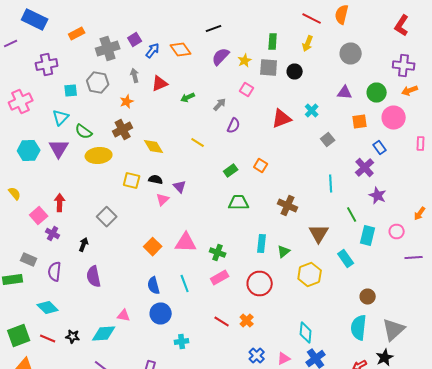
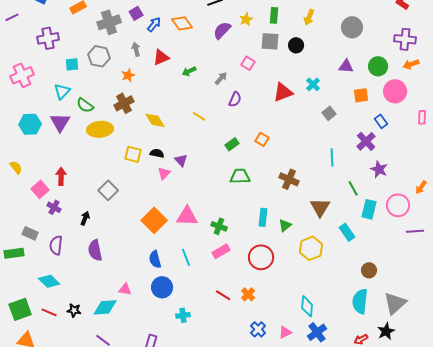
yellow star: (245, 60) -> (246, 19), moved
pink circle: (397, 232) -> (398, 205), size x1.5
orange square: (153, 246) -> (154, 220), size x1.4

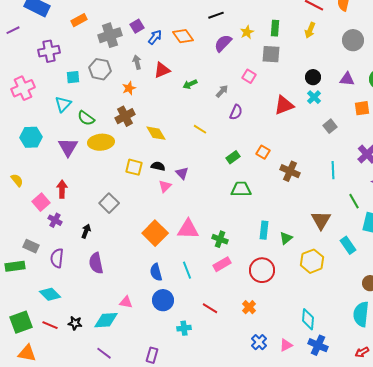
black circle: (296, 45) -> (313, 77), moved
purple triangle: (60, 122) -> (68, 147), moved
brown cross: (289, 179) -> (290, 171), moved
red line: (223, 295) -> (210, 308), moved
blue cross: (317, 332) -> (318, 345), turned -30

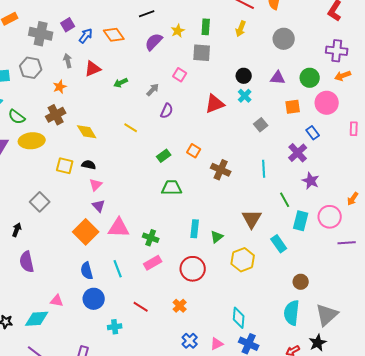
gray cross: (110, 35) -> (41, 34), turned 30
purple triangle: (182, 173) -> (99, 206), moved

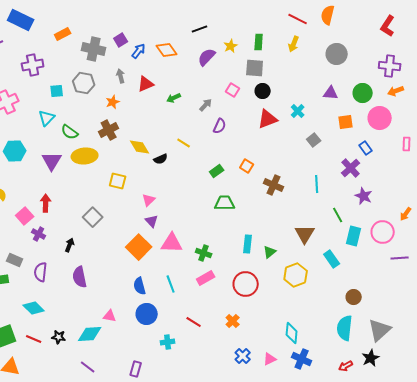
black circle: (244, 76) -> (263, 91), moved
black semicircle: (89, 165) -> (161, 159), moved, turned 144

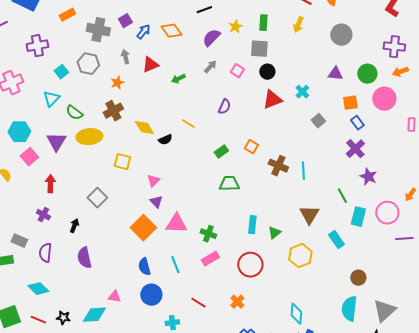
cyan square: (57, 91) -> (61, 72), turned -32
gray arrow: (206, 105) -> (210, 67), moved
blue rectangle: (366, 148) -> (357, 123), moved
cyan line: (317, 184) -> (303, 171), moved
pink square: (25, 216) -> (29, 157), moved

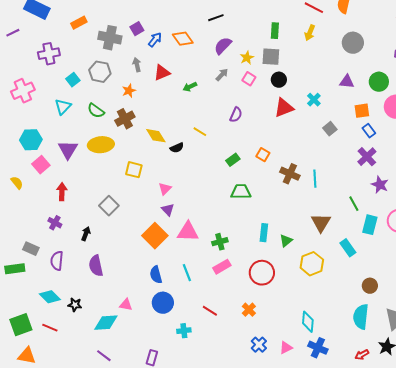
yellow star: (235, 27) -> (247, 58), moved
green semicircle: (74, 113) -> (96, 111), moved
green cross: (208, 234) -> (220, 242), turned -35
black star: (63, 318) -> (75, 305), moved

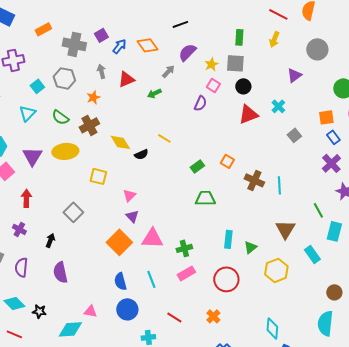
gray arrow: (222, 75) -> (168, 71), moved
purple triangle: (347, 82) -> (294, 75), moved, turned -42
purple semicircle: (236, 115) -> (200, 103), moved

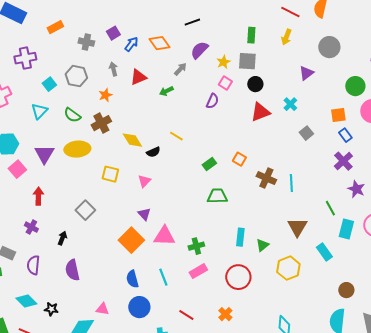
gray cross: (74, 44) -> (86, 42), size x0.7
pink triangle: (129, 195) -> (144, 181), moved

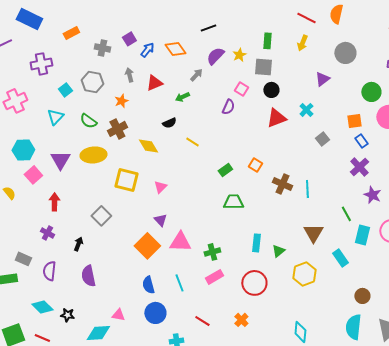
yellow star: (223, 62) -> (239, 55), moved
black semicircle: (153, 152) -> (169, 123), moved
yellow square: (110, 174) -> (126, 180), size x1.4

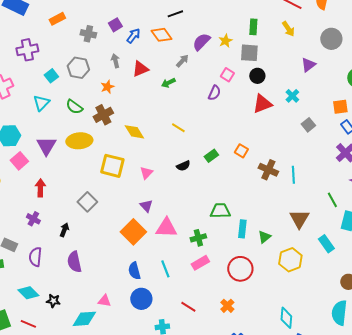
black line: (208, 28) -> (175, 14), moved
yellow arrow: (302, 43) -> (288, 29), turned -56
black semicircle: (169, 123) -> (183, 166), moved
green trapezoid: (233, 202) -> (220, 211), moved

